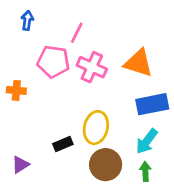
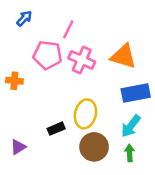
blue arrow: (27, 20) -> (24, 18), turned 35

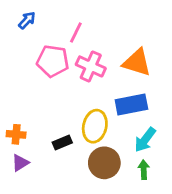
orange cross: (14, 81) -> (16, 134), moved
blue rectangle: (136, 93) -> (131, 104), moved

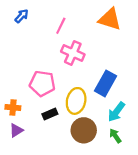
pink pentagon: (53, 61) -> (42, 83), moved
orange triangle: (137, 62) -> (110, 19), moved
blue rectangle: (131, 104) -> (105, 83), turned -50
green arrow: (144, 170) -> (115, 136), turned -32

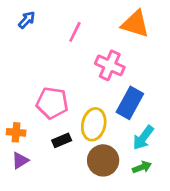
pink cross: (73, 53) -> (110, 65), moved
green arrow: (115, 136) -> (142, 167), turned 104

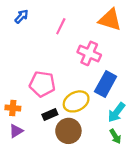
yellow ellipse: (94, 124) -> (76, 101), turned 50
brown circle: (103, 160) -> (68, 131), moved
green arrow: (142, 167) -> (115, 136), turned 80

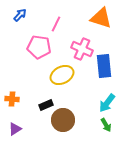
pink pentagon: (42, 84) -> (39, 47), moved
blue rectangle: (106, 84) -> (104, 66), moved, turned -35
yellow ellipse: (76, 101) -> (62, 75), moved
purple triangle: (16, 131) -> (15, 129), moved

